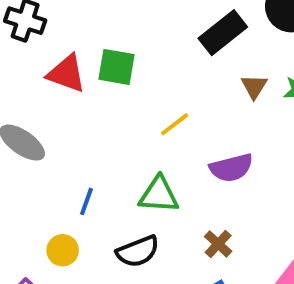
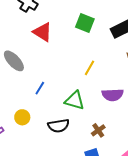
green square: (117, 67) -> (85, 23), moved
yellow line: (175, 124) -> (90, 68), turned -35
blue line: (86, 201) -> (40, 88), moved

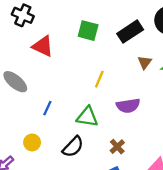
black semicircle: (59, 126) -> (73, 147), turned -30

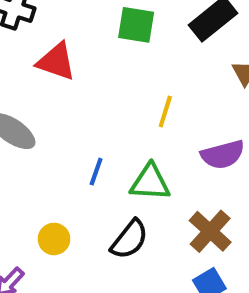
blue line: (47, 108) -> (96, 172), moved
brown cross: (117, 147) -> (210, 231), size x1.5

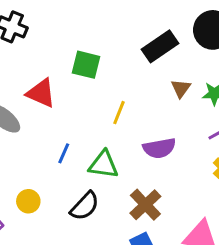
green square: (136, 25) -> (86, 65), moved
red triangle: (56, 61) -> (41, 93), moved

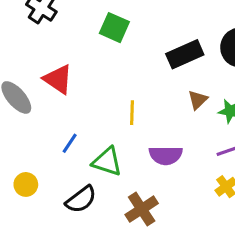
green square: (86, 65) -> (114, 28), moved
yellow line: (119, 113) -> (132, 113), turned -30

